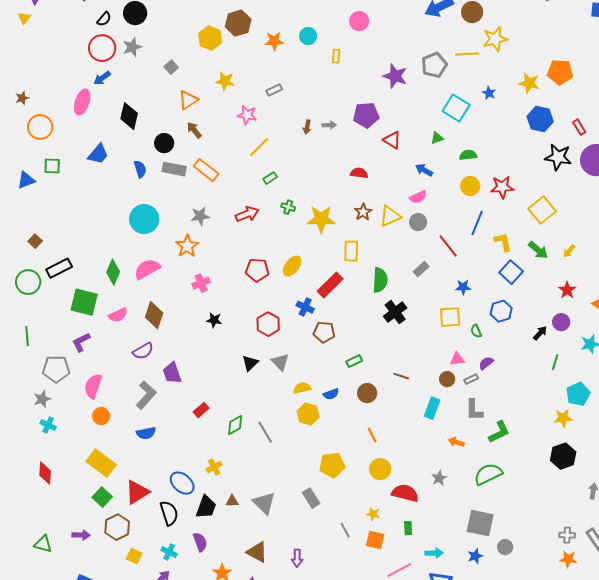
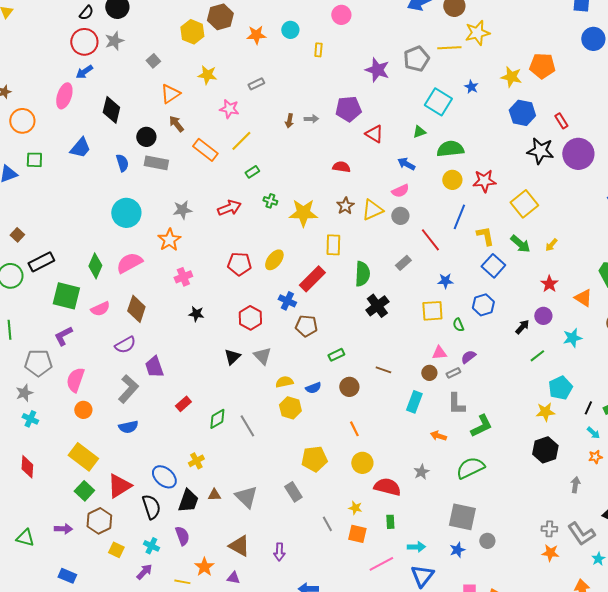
green semicircle: (468, 155) -> (450, 149), size x1.5
orange rectangle: (206, 170) -> (205, 150), moved
green line: (555, 362) -> (537, 356), turned 35

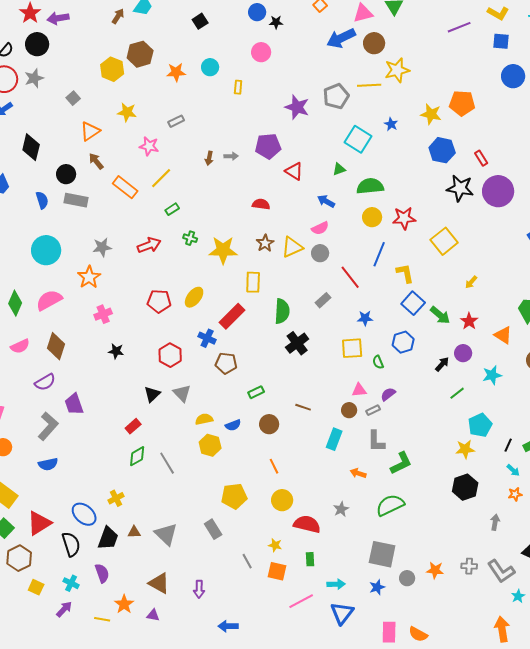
green arrow: (520, 244) -> (440, 315), moved
red rectangle: (183, 404) -> (133, 426), moved
orange star: (550, 553) -> (435, 570), moved

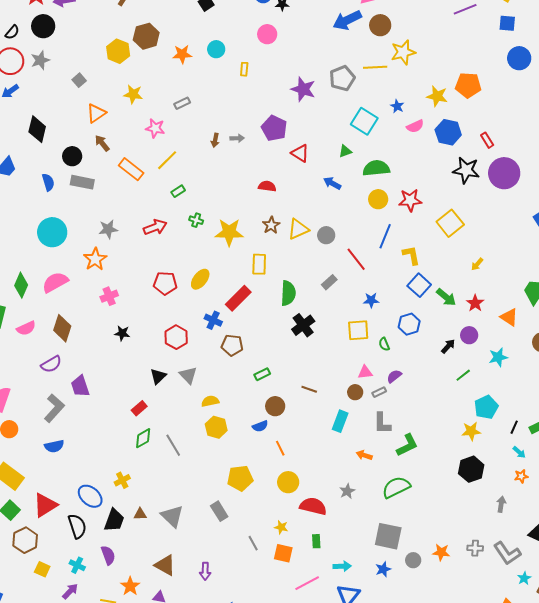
purple pentagon: (268, 146) -> (274, 128), turned 30
pink semicircle: (320, 228) -> (415, 126), moved
blue semicircle: (233, 425) -> (260, 426), moved

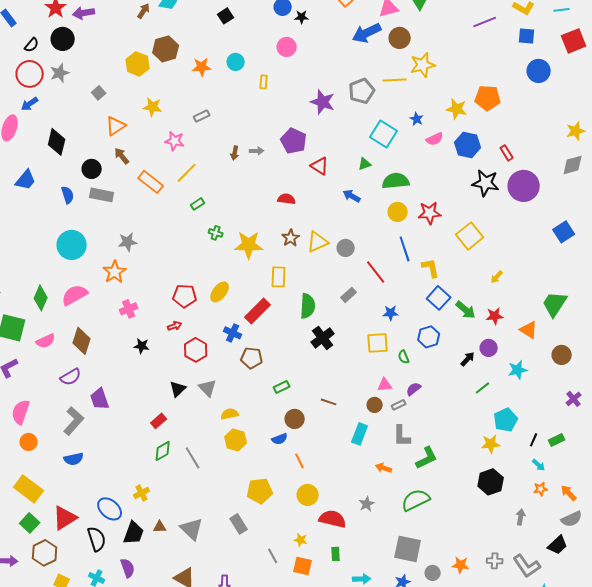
red arrow: (155, 227) -> (175, 326), moved, size x0.6
blue line: (385, 236) -> (405, 249), turned -40
red star: (475, 303) -> (495, 316), turned 30

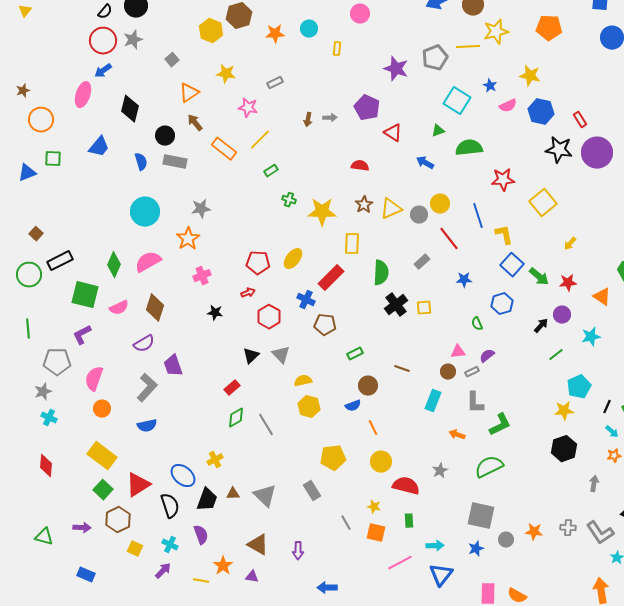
orange pentagon: (488, 98) -> (549, 28), moved
yellow circle: (398, 212) -> (440, 204), moved
yellow square: (378, 343) -> (424, 308), moved, size x0.7

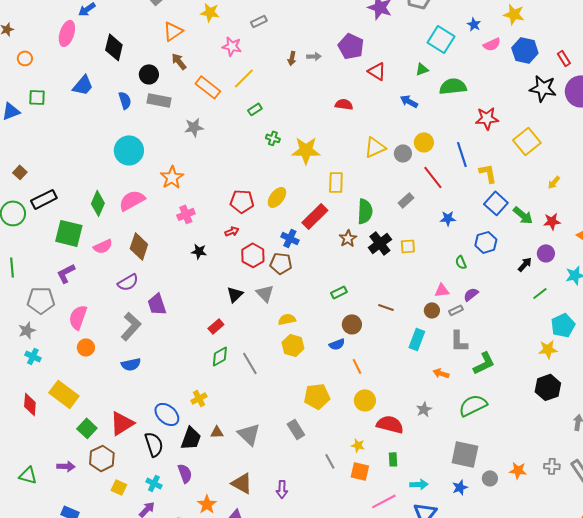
orange circle: (41, 120) -> (25, 58), size x0.6
brown star: (364, 205) -> (348, 238), moved
gray star: (201, 209) -> (194, 127), moved
brown pentagon: (325, 325) -> (281, 263), moved
yellow rectangle: (102, 456) -> (64, 394), moved

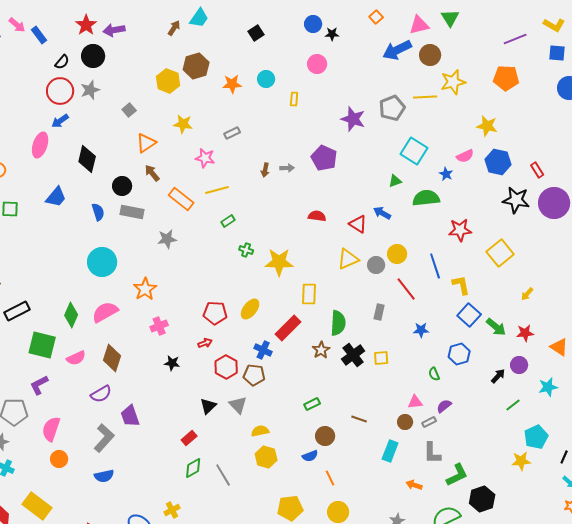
blue star: (474, 24) -> (446, 174), moved
red triangle: (377, 71) -> (358, 224), moved
yellow line: (244, 78) -> (217, 190), turned 30
gray rectangle: (406, 200) -> (379, 312), turned -35
black hexagon: (548, 387) -> (482, 499), moved

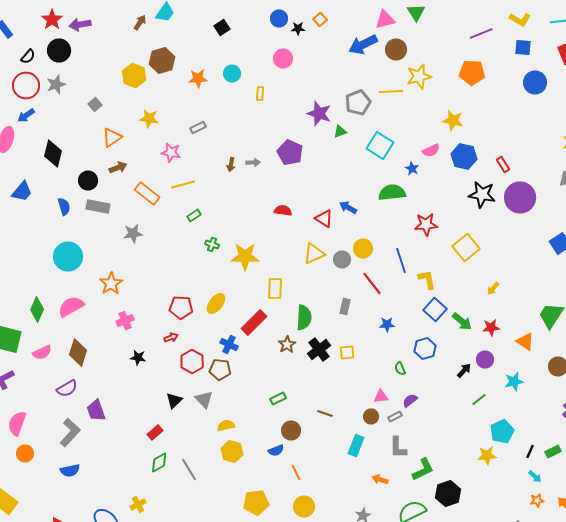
orange square: (376, 17) -> (320, 20), moved
brown arrow: (152, 173) -> (118, 168), turned 108
green triangle: (395, 181) -> (340, 132), moved

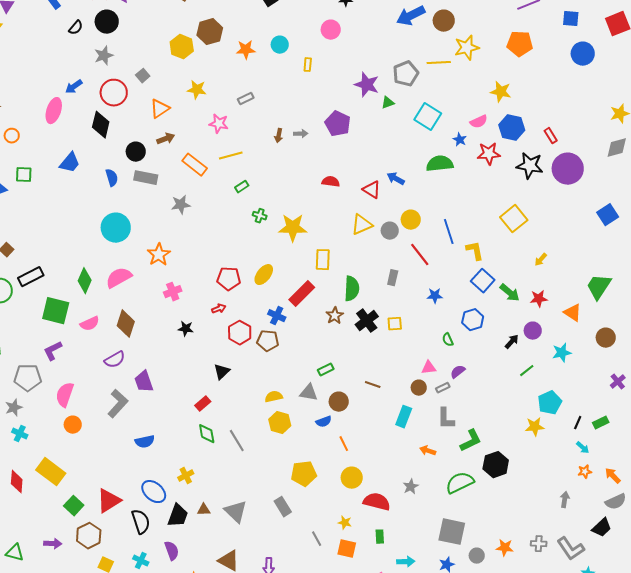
red circle: (26, 86) -> (114, 93), moved
red star: (426, 224) -> (489, 154), moved
gray triangle: (204, 400) -> (309, 393), moved, turned -36
green diamond: (159, 462) -> (207, 434), turned -70
blue semicircle: (70, 470) -> (145, 442), moved

